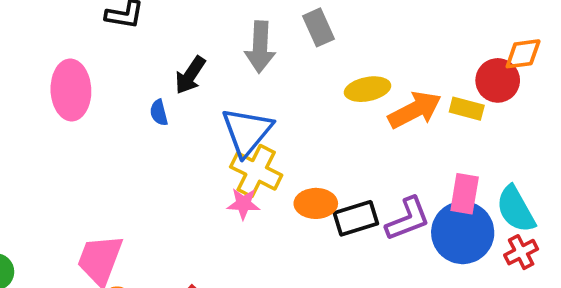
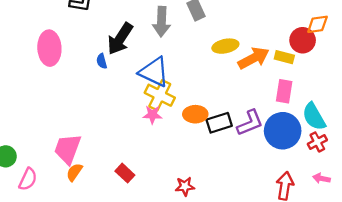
black arrow: (190, 75) -> (120, 39), size x1.4
blue triangle: (247, 132) -> (154, 72), turned -44
pink rectangle: (465, 194) -> (284, 91), moved

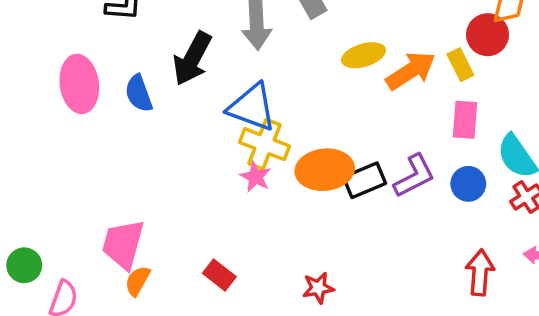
yellow rectangle: (284, 57) -> (460, 65), turned 54
blue semicircle: (102, 61) -> (139, 93), moved, size x1.5
orange ellipse: (195, 114) -> (325, 170), size x1.4
pink star: (152, 115) -> (255, 177), turned 30
blue circle: (283, 131) -> (468, 184), size x0.6

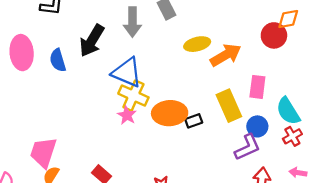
yellow rectangle: (460, 65) -> (229, 106), moved, size x1.6
purple L-shape: (414, 176) -> (247, 147), moved
black rectangle: (365, 180) -> (194, 121), size x0.7

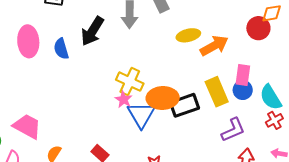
blue triangle: (127, 72) -> (141, 115), moved, turned 36
black rectangle: (194, 121) -> (184, 105), size x1.8
blue circle: (257, 126) -> (243, 90), moved
pink trapezoid: (43, 152) -> (27, 126), moved, turned 100

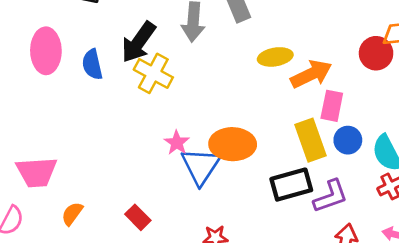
pink rectangle: (243, 75) -> (332, 106), moved
yellow cross: (130, 82) -> (153, 73), moved
black rectangle: (184, 105) -> (291, 185), moved
pink trapezoid: (27, 126) -> (37, 172), turned 144

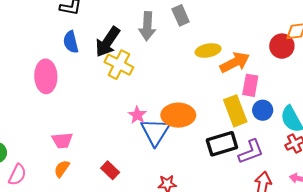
pink ellipse: (46, 51) -> (46, 76), moved
blue semicircle: (92, 64) -> (71, 42), moved
pink trapezoid: (37, 172) -> (62, 140), moved, size x0.7

